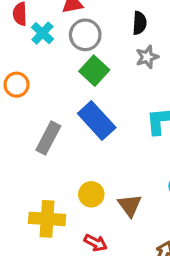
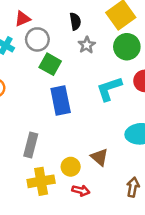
blue rectangle: (97, 121) -> (61, 100), turned 44
gray rectangle: (48, 138) -> (31, 145), moved
yellow circle: (91, 194) -> (71, 167), moved

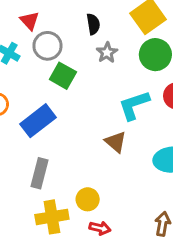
red triangle: (23, 19) -> (30, 21), turned -49
blue rectangle: (61, 100) -> (38, 121), moved, turned 64
brown triangle: (99, 157) -> (116, 142), moved

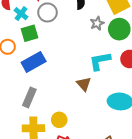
gray star: (107, 53) -> (97, 23), moved
green square: (63, 76) -> (29, 33), moved, turned 36

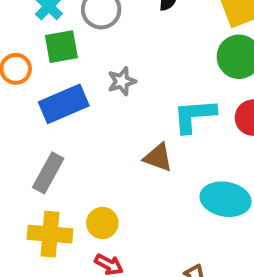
gray star: (97, 23) -> (122, 81), moved
brown triangle: (84, 84) -> (158, 157), turned -35

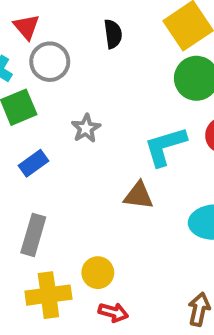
blue rectangle: (64, 104) -> (34, 163), size x0.6

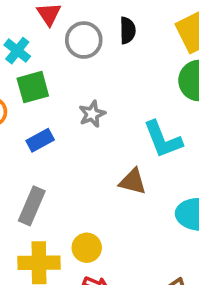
gray circle: (50, 62) -> (84, 40), moved
cyan L-shape: (165, 146) -> (163, 139), turned -102

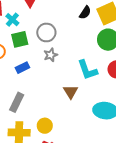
black semicircle: (128, 30) -> (85, 13), moved, turned 32
gray circle: (84, 40) -> (46, 32), moved
brown triangle: (133, 182) -> (71, 92), turned 42

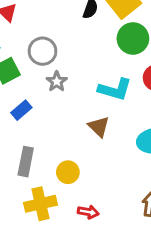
cyan L-shape: (87, 70) -> (115, 89), turned -40
yellow circle: (45, 126) -> (68, 172), moved

